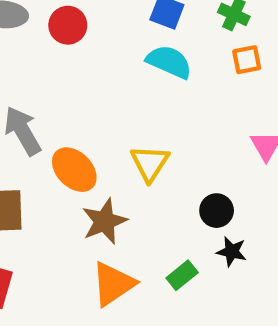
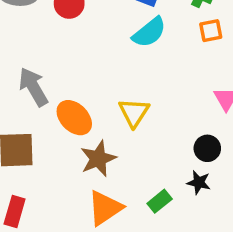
cyan semicircle: (169, 62) -> (149, 32), turned 117
black circle: (217, 211) -> (207, 148), moved

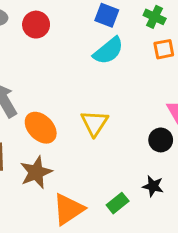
black circle: (207, 148) -> (161, 140), moved
brown star: (98, 159) -> (36, 172), moved

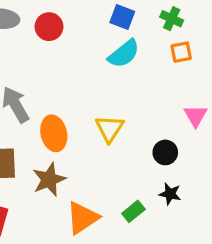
orange ellipse: (41, 128) -> (54, 133), turned 32
black circle: (161, 140) -> (165, 152), moved

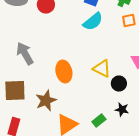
yellow triangle: (110, 129) -> (102, 68), moved, turned -36
orange ellipse: (54, 133) -> (64, 72), moved

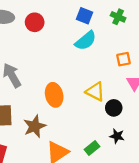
orange square: (129, 20) -> (123, 59), moved

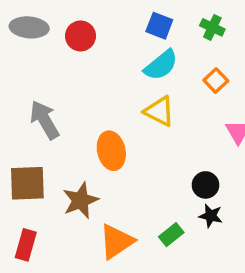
orange square: (123, 59) -> (216, 80), moved, turned -32
yellow triangle: (95, 92) -> (159, 111), moved
black circle: (114, 108) -> (206, 185), moved

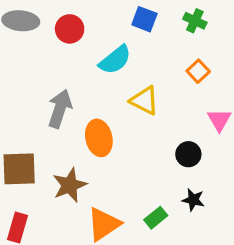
cyan semicircle: (161, 65) -> (115, 60), moved
gray arrow: (45, 120) -> (60, 109), moved, turned 48
black circle: (206, 185) -> (188, 154), moved

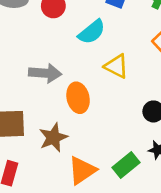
gray arrow: (60, 109) -> (45, 73), turned 76
green rectangle: (156, 218) -> (126, 165), size x1.4

